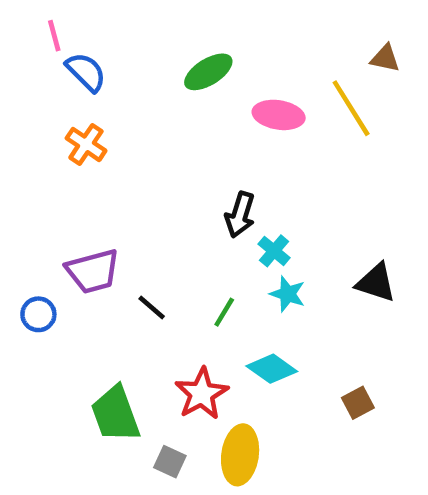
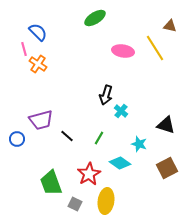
pink line: (54, 36) -> (24, 49), moved
green ellipse: (208, 72) -> (95, 18), moved
cyan star: (288, 294) -> (139, 144), moved
brown square: (358, 403) -> (167, 168), moved, size x1.5

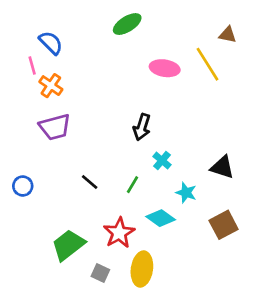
cyan cross: (121, 111) -> (162, 161), moved
purple trapezoid: (41, 120) -> (55, 127), moved
green trapezoid: (51, 183) -> (68, 245), turned 72

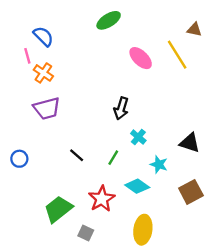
pink ellipse: (165, 68) -> (141, 58), turned 35
yellow ellipse: (142, 269) -> (143, 230), moved

